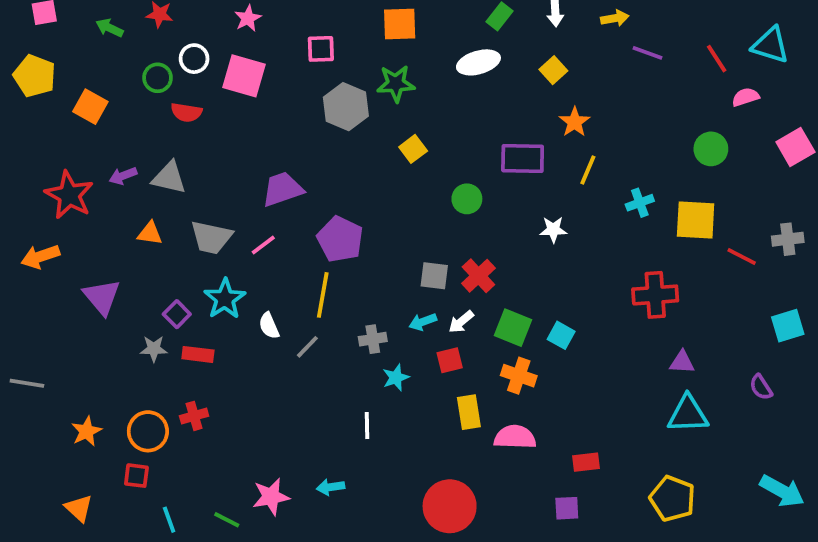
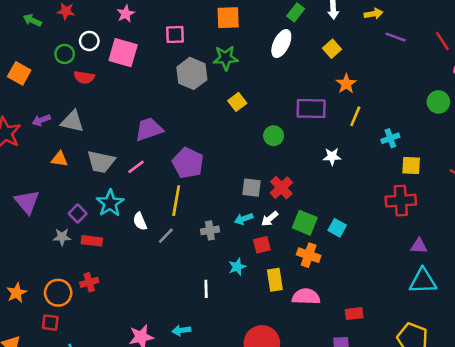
white ellipse: (478, 62) -> (281, 44), turned -48
yellow square: (696, 220) -> (411, 166), moved, size x0.7
cyan star: (396, 378) -> (237, 267), moved

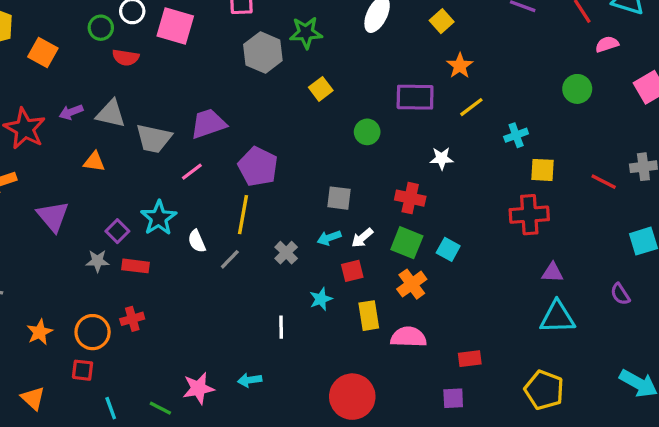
yellow line: (355, 116) -> (471, 107), turned 30
gray trapezoid: (101, 162) -> (154, 139), moved
red cross: (281, 188) -> (410, 198), moved, turned -35
gray cross: (210, 230) -> (286, 253), turned -36
orange cross: (309, 255) -> (412, 284), turned 35

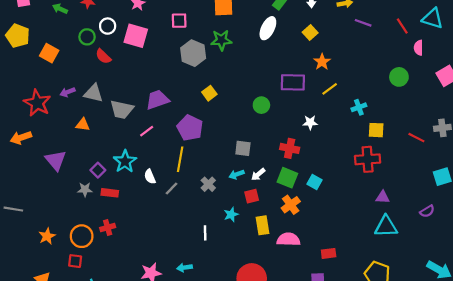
pink semicircle: (607, 44) -> (418, 48), turned -72
red semicircle: (126, 57) -> (103, 56), turned 35
yellow square: (321, 89) -> (209, 93), moved
purple semicircle: (620, 294) -> (427, 211), turned -88

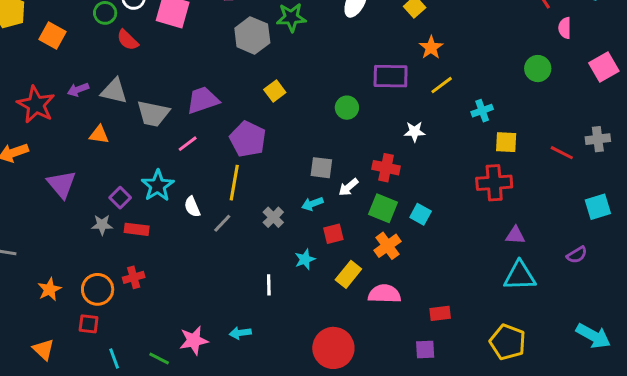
white arrow: (258, 174) -> (348, 187), moved
yellow rectangle: (262, 225) -> (348, 274), turned 48

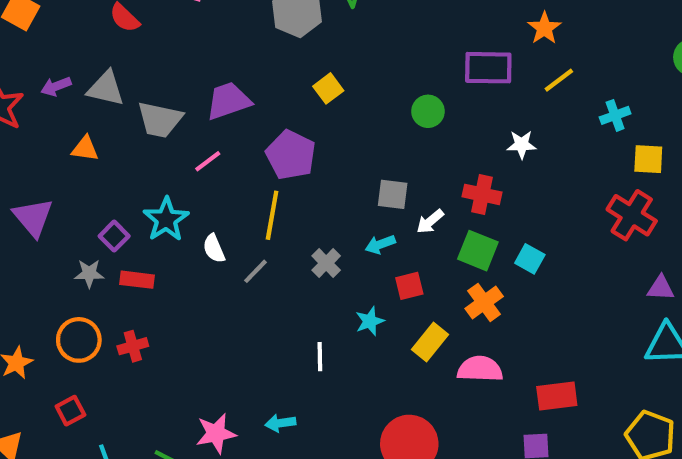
red cross: (494, 183) -> (632, 215), turned 36
orange circle: (98, 289) -> (79, 340), moved
red rectangle: (440, 313) -> (557, 396), size x1.4
red square: (89, 324) -> (70, 411), turned -35

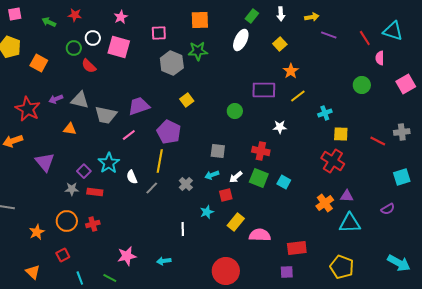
white arrow: (430, 221) -> (236, 177), moved
orange cross: (484, 303) -> (325, 203), moved
pink star: (216, 433) -> (127, 256), moved

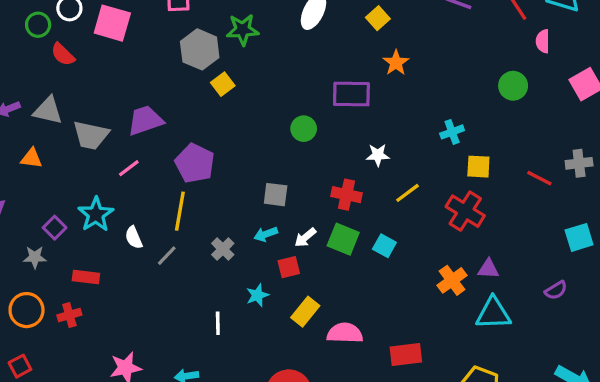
yellow line: (298, 96) -> (408, 193), moved
yellow square: (187, 100) -> (223, 84), moved
red rectangle: (95, 192) -> (86, 277), moved

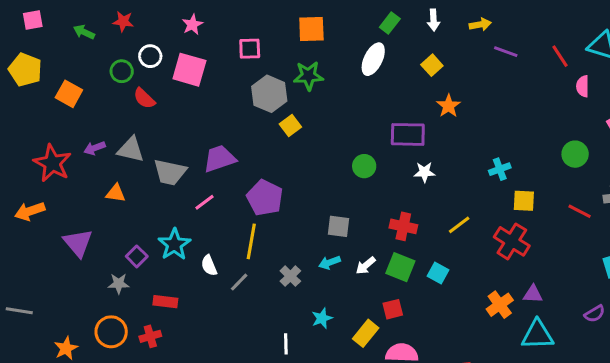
green circle: (513, 86) -> (575, 154), moved
white star: (378, 155) -> (424, 172), moved
red square: (289, 267) -> (393, 309), moved

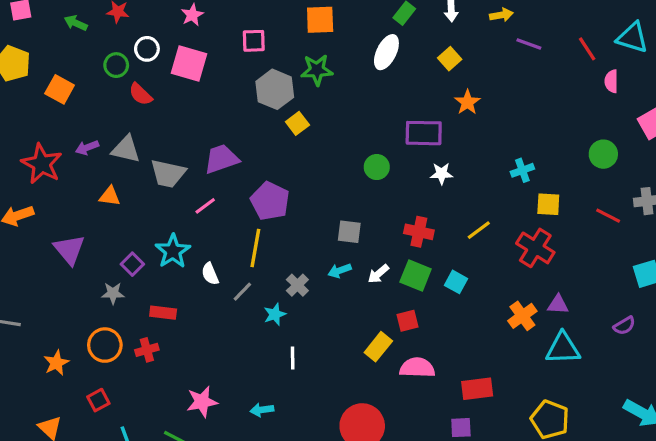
cyan star: (322, 318) -> (275, 314), moved

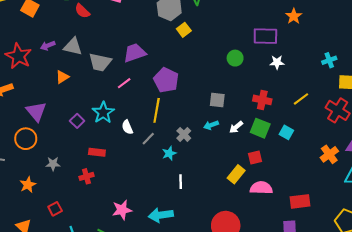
orange triangle: (110, 196) -> (62, 77), turned -40
gray star: (113, 293) -> (53, 164), moved
orange circle: (105, 345) -> (26, 139), moved
cyan arrow: (262, 410) -> (161, 215), size x1.6

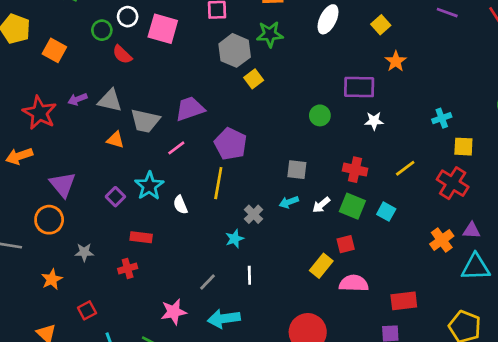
orange triangle: (62, 77) -> (115, 140), moved, turned 48
gray line: (148, 139) -> (207, 282), moved

